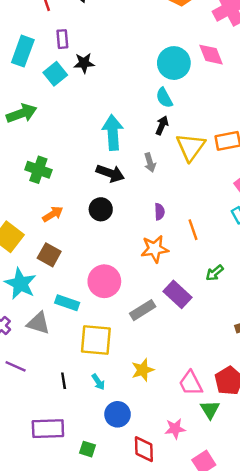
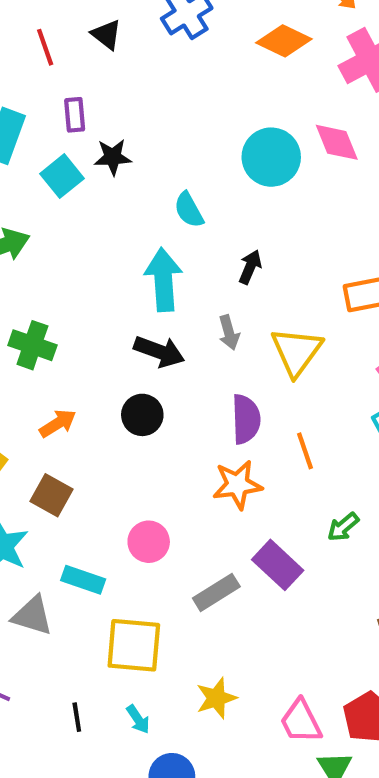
cyan semicircle: (164, 98) -> (189, 210), moved
yellow triangle: (191, 147) -> (297, 352), moved
purple semicircle: (159, 212) -> (246, 419), size x1.6
pink circle: (104, 281) -> (149, 542), size x0.7

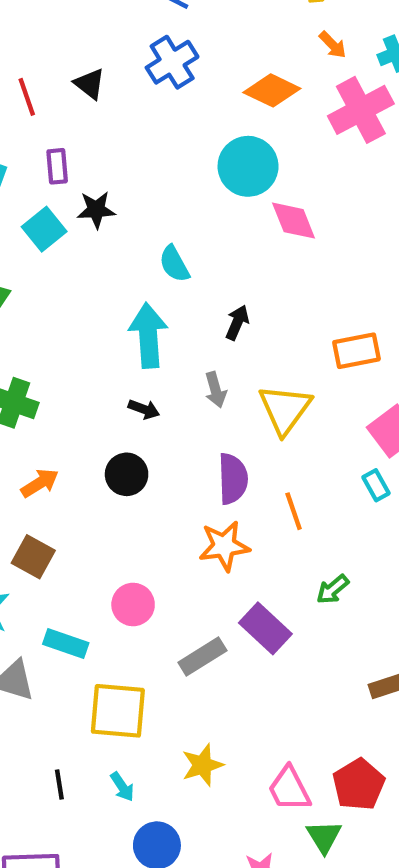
pink diamond: (337, 142) -> (294, 221), moved
cyan circle: (271, 157) -> (248, 166), moved
black arrow: (159, 352) -> (144, 409), size x0.6

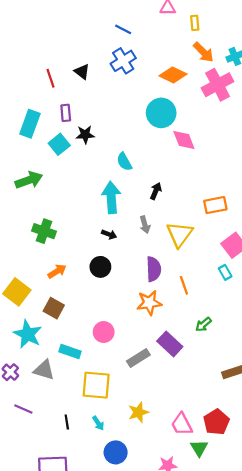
orange arrow: (333, 45) -> (203, 52), size x1.5

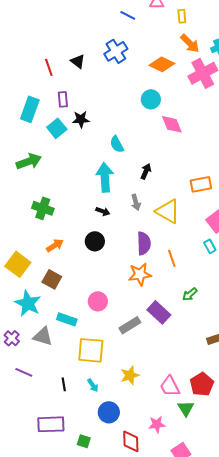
blue line: (123, 29) -> (128, 15), moved
cyan circle: (161, 113) -> (151, 99), size x0.7
yellow triangle: (180, 234) -> (168, 211), turned -36

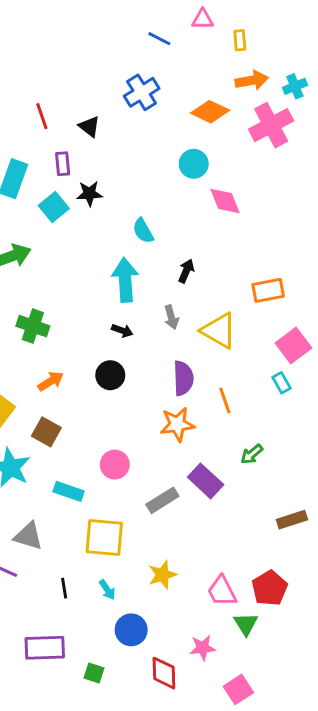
orange arrow: (190, 43) -> (252, 80), turned -55
black triangle: (78, 61) -> (89, 127), moved
gray triangle: (43, 336) -> (28, 536), moved

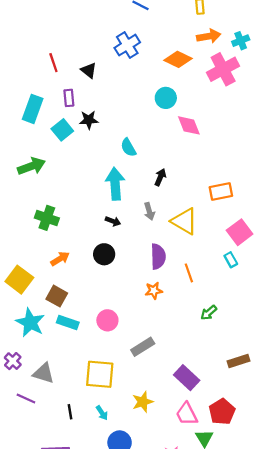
orange star: (177, 424) -> (154, 291), size x0.7
purple rectangle: (206, 481) -> (187, 378), moved
cyan rectangle: (69, 491) -> (68, 323), moved

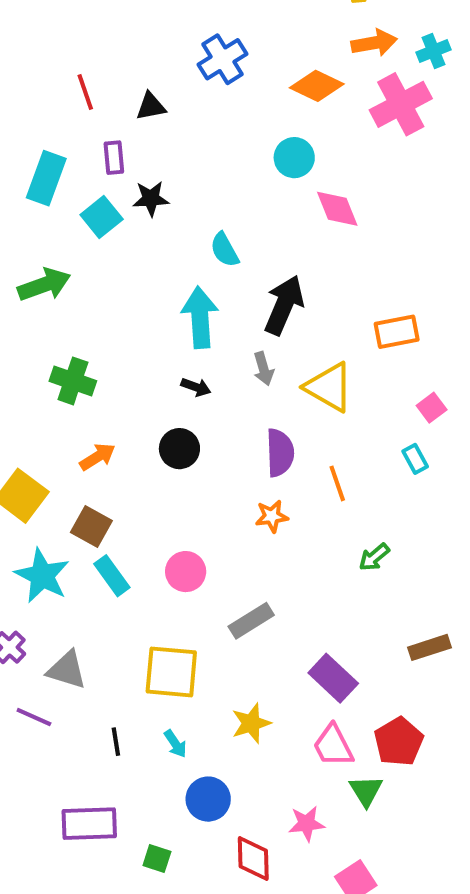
black triangle: (89, 70) -> (151, 106), turned -49
black arrow: (160, 177) -> (284, 305), size x1.8
pink square: (240, 232) -> (432, 408), size x0.6
cyan rectangle: (68, 323) -> (112, 576), turned 35

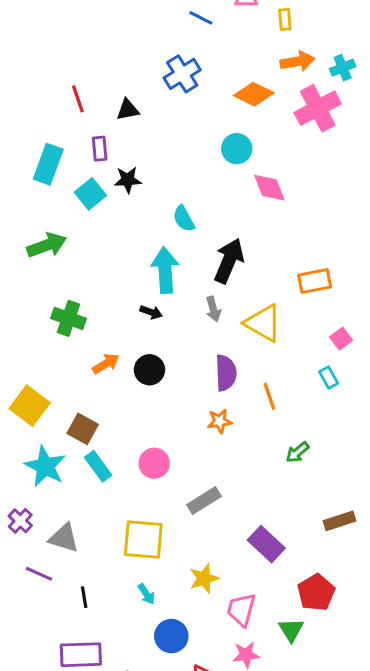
black arrow: (196, 387) -> (151, 312), moved
orange arrow: (97, 457) -> (106, 364), moved
black line: (116, 742) -> (84, 597), moved
pink trapezoid: (333, 746) -> (241, 610), moved, turned 42

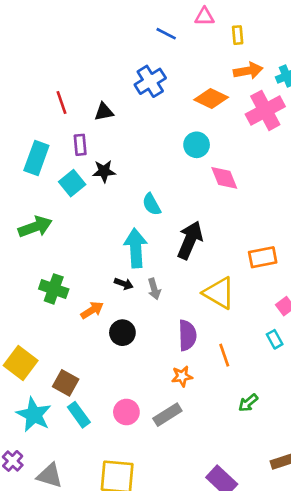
gray arrow: (213, 309) -> (154, 289), moved
orange arrow: (106, 364) -> (92, 310), moved
gray rectangle: (204, 501) -> (167, 415), moved

